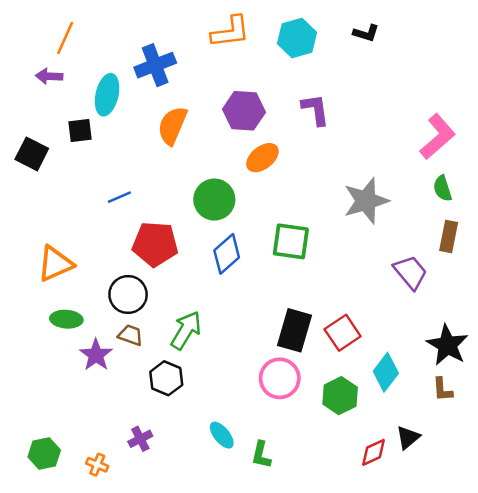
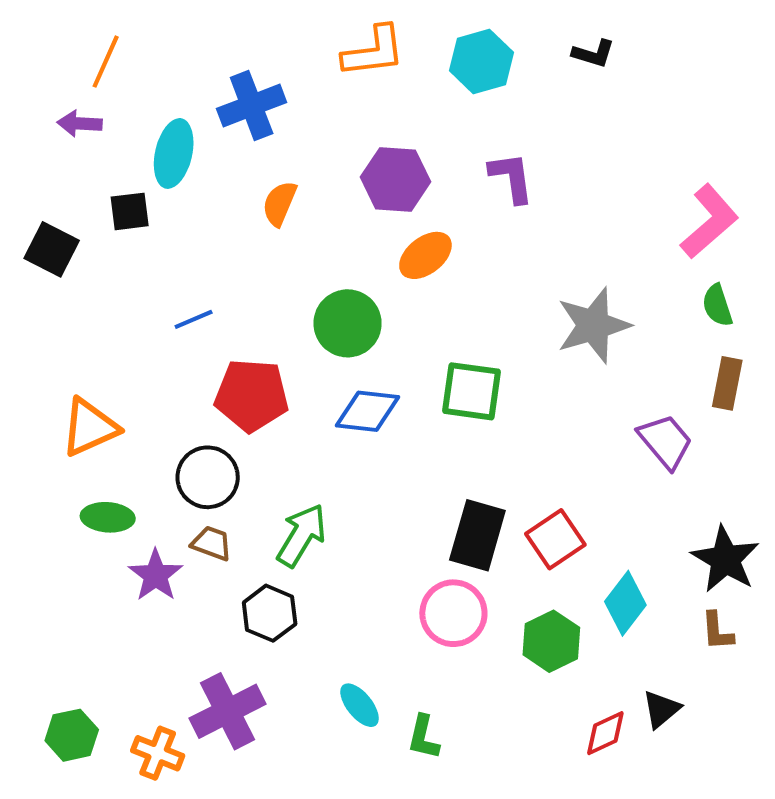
orange semicircle: (172, 126) -> (280, 203), size x0.7
blue diamond: (227, 254) -> (368, 411), turned 48
purple cross: (140, 439) -> (228, 711), size x1.8
orange cross: (97, 465) -> (158, 753), size x1.4

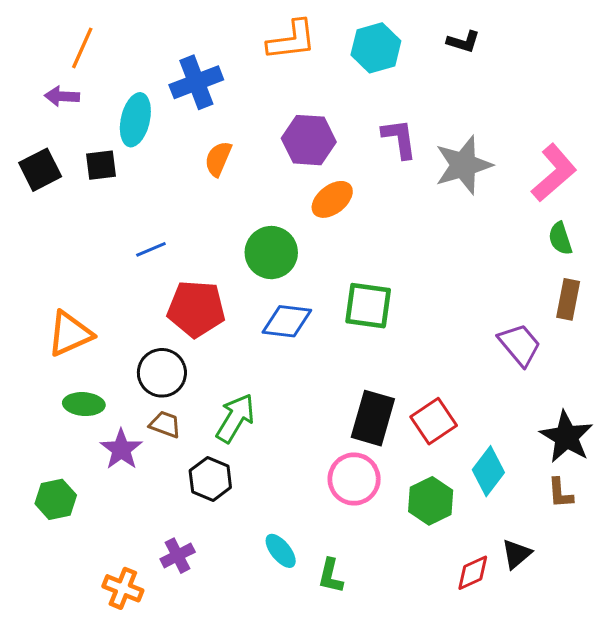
black square: (52, 249) -> (40, 170), moved, turned 36
gray star: (593, 325) -> (463, 165), moved
purple cross: (228, 711) -> (178, 556), size x0.6
green hexagon: (72, 735) -> (56, 499), moved

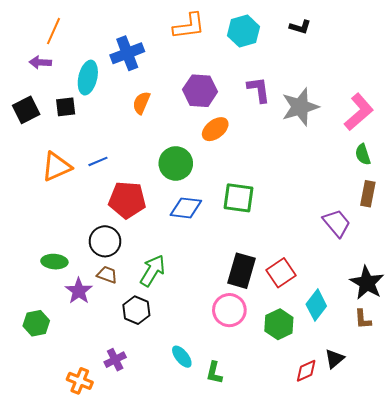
orange triangle: (70, 334) -> (56, 167), moved

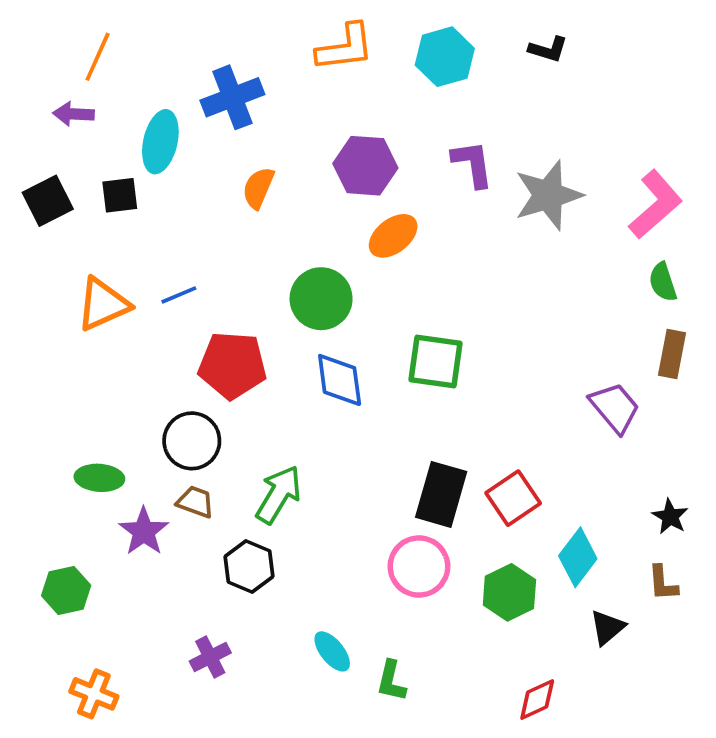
blue diamond: (186, 208) -> (340, 380), turned 76
black star: (367, 283) -> (670, 517), size x0.6
black triangle: (335, 359) -> (607, 627), moved
red diamond: (306, 371) -> (537, 699), moved
orange cross: (80, 381) -> (94, 694), moved

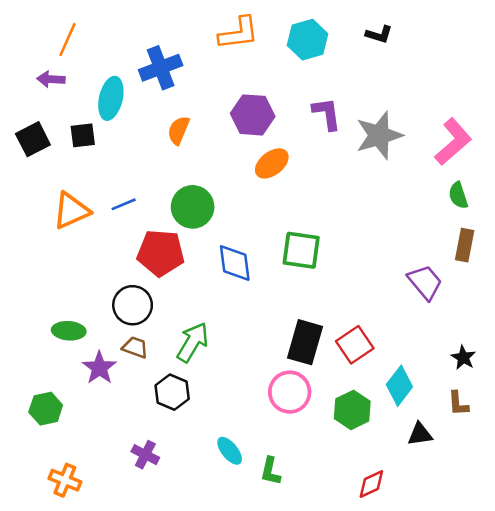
green circle: (321, 299) -> (193, 207), moved
black triangle: (607, 627) -> (420, 434), turned 32
purple cross: (210, 657) -> (145, 455), turned -36

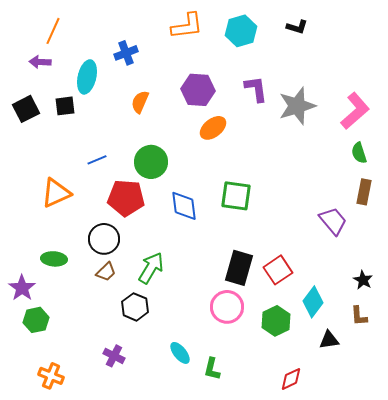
blue cross: (161, 68) -> (126, 53), size x0.7
orange triangle: (71, 211) -> (56, 193), moved
brown trapezoid: (135, 347) -> (106, 272), turned 115
purple star: (99, 368) -> (22, 288), moved

